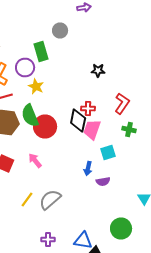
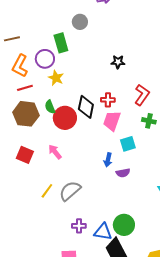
green semicircle: (30, 116) -> (50, 107), size x0.6
black diamond: (78, 120) -> (86, 107), moved
green circle: (121, 228) -> (124, 225), moved
purple cross: (48, 240) -> (79, 226), moved

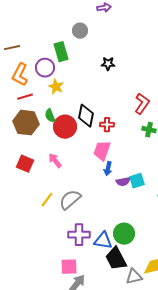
black star: (118, 62) -> (108, 64), moved
red cross: (108, 100) -> (107, 125), moved
pink trapezoid: (112, 121) -> (102, 151), moved
cyan square: (128, 144) -> (137, 181), moved
purple cross: (79, 226) -> (79, 235), size x1.5

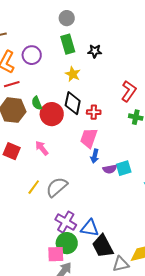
green rectangle: (61, 52) -> (68, 44), moved
yellow star: (56, 87) -> (73, 74), moved
green circle: (124, 234) -> (67, 243), moved
purple cross: (79, 235) -> (66, 222), turned 30

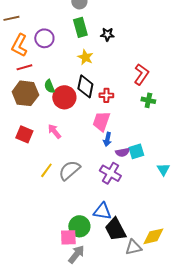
purple cross: (66, 222) -> (110, 173), moved

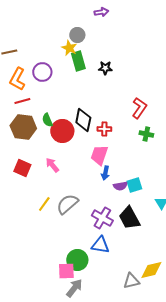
yellow star: (85, 57) -> (69, 48), moved
purple cross: (110, 173) -> (102, 218), moved
black trapezoid: (115, 229) -> (129, 218), moved

